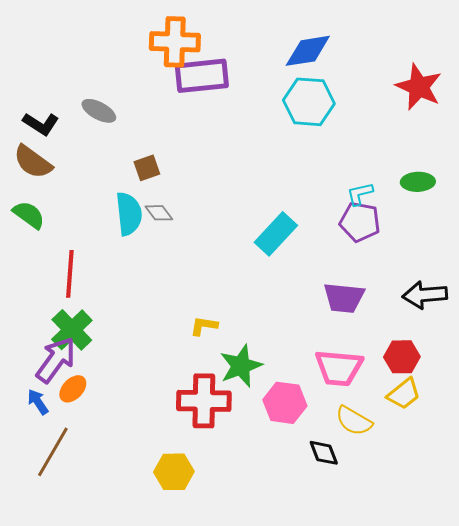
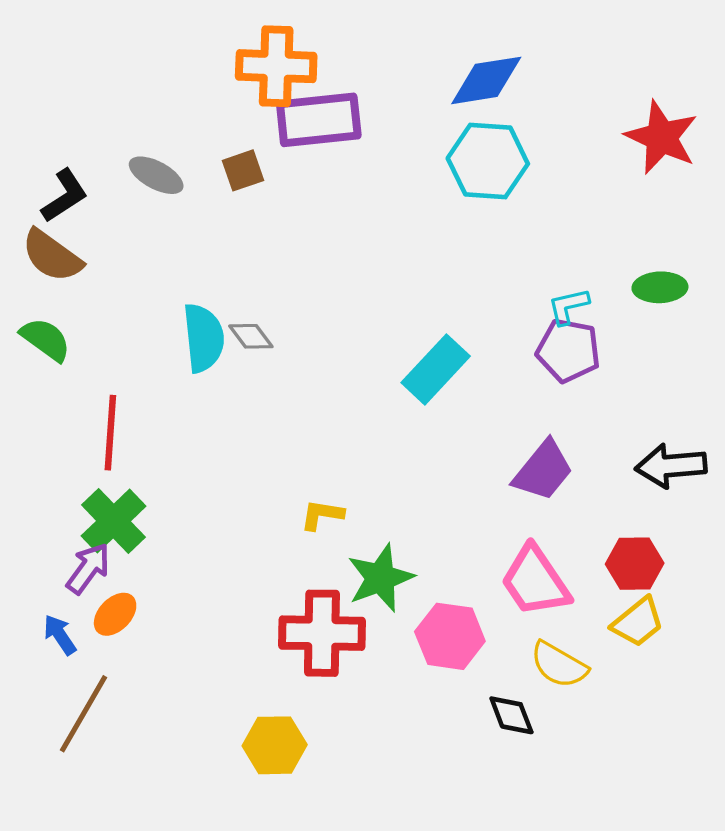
black L-shape: (41, 124) -> (65, 196), turned -66
brown square: (147, 168) -> (243, 170), moved
purple trapezoid: (344, 298) -> (543, 471), turned -57
purple arrow: (56, 360) -> (88, 568), size x0.7
pink trapezoid: (339, 368) -> (535, 581), turned 51

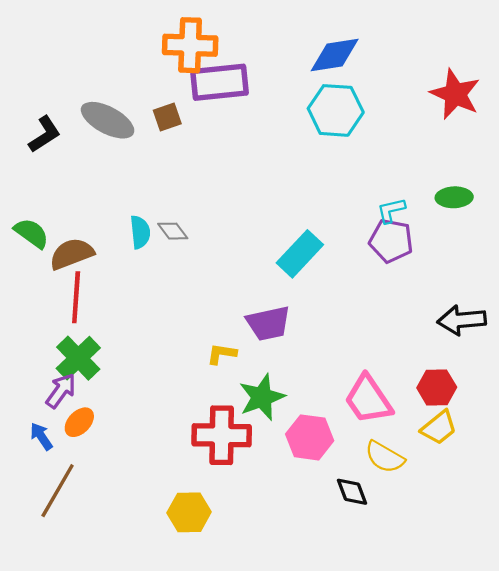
gray ellipse: (156, 175) -> (108, 120), size x1.4
brown semicircle: (52, 256) -> (72, 254), moved, turned 123
cyan semicircle: (204, 338) -> (140, 232), size x0.7
purple trapezoid: (543, 471) -> (268, 323), moved, turned 39

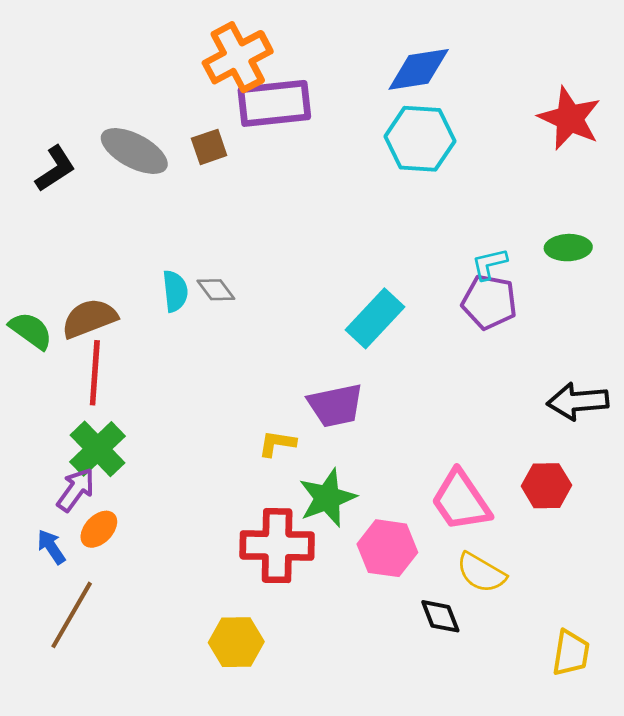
orange cross: (190, 45) -> (238, 57), turned -30
green semicircle: (32, 233) -> (31, 331), moved
yellow trapezoid: (439, 428) -> (571, 653), moved, turned -42

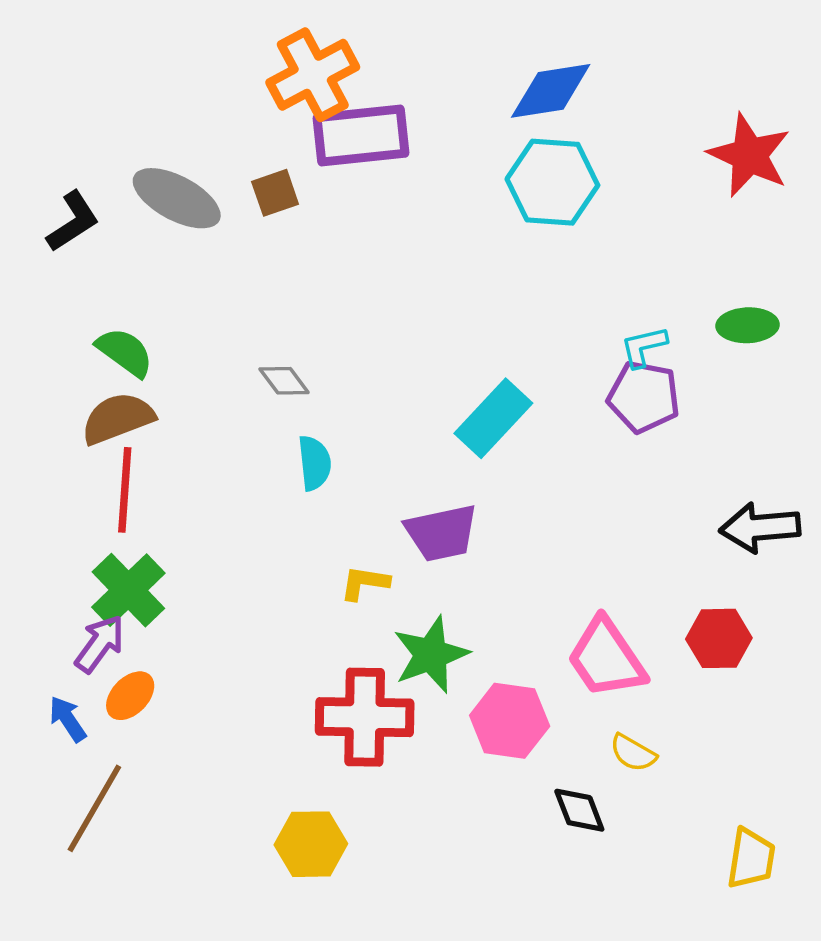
cyan semicircle: (175, 291) -> (314, 463), moved
green semicircle: (31, 331) -> (125, 352), moved
yellow semicircle: (481, 573) -> (633, 753), size x0.7

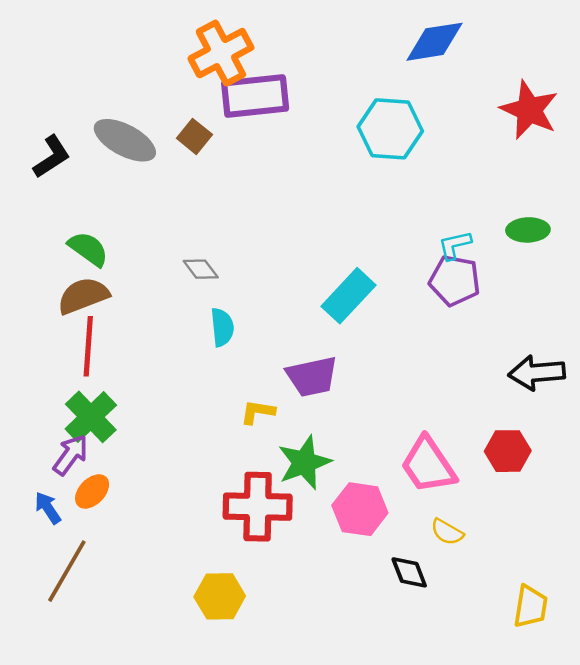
blue diamond: (551, 91) -> (434, 42), moved
brown square: (275, 193) -> (194, 136), turned -32

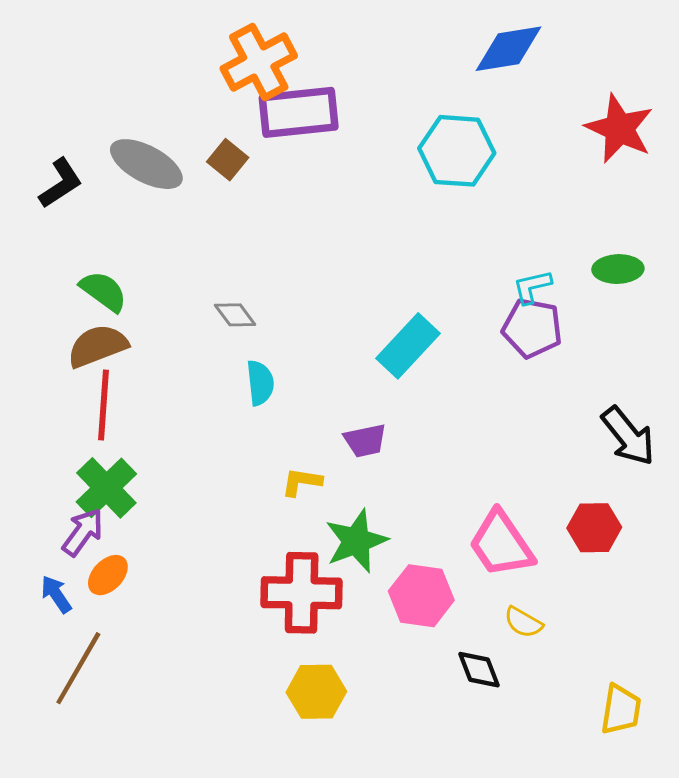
black arrow: (537, 373) -> (628, 436), turned -124
purple trapezoid: (312, 377) -> (365, 441), size x0.7
yellow hexagon: (220, 596) -> (316, 692), moved

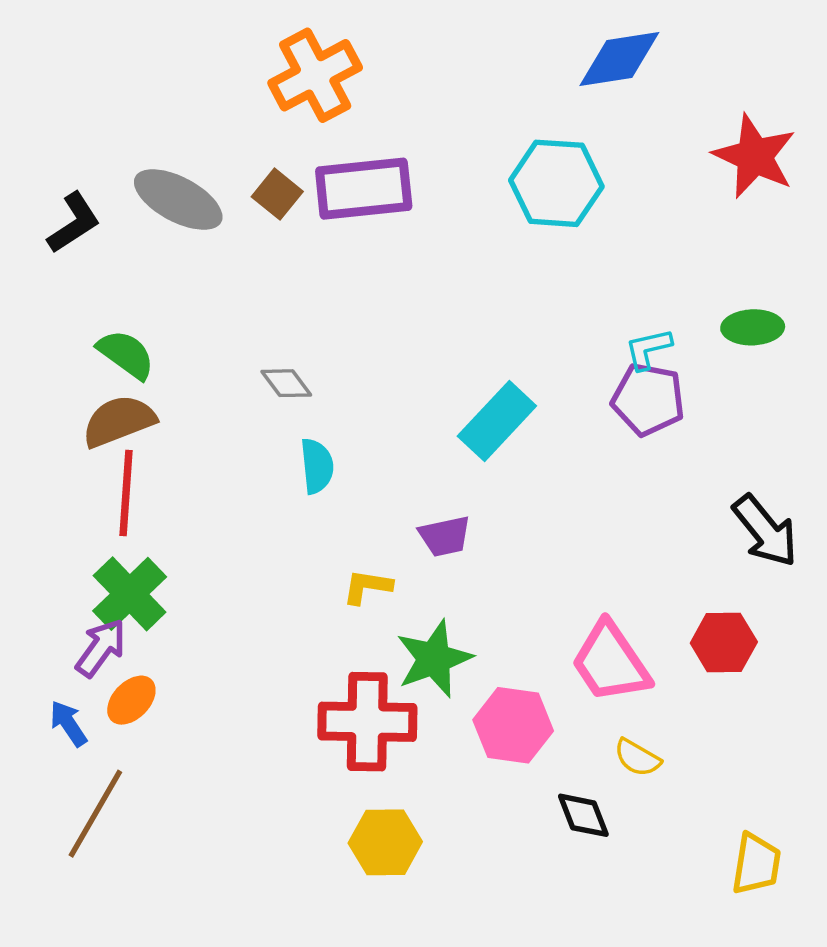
purple rectangle: (299, 112) -> (364, 189), moved

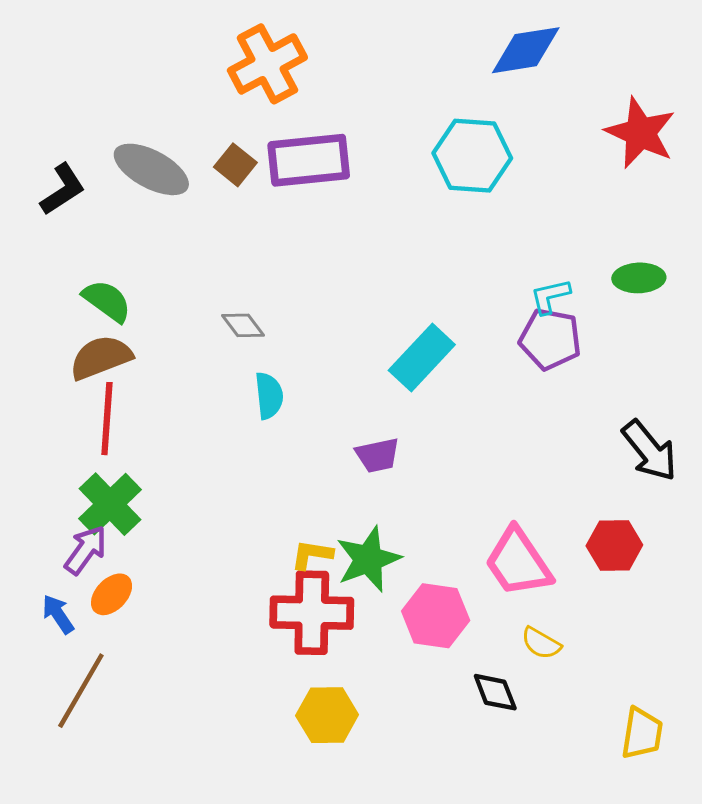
yellow L-shape: (367, 587) -> (312, 555), moved

